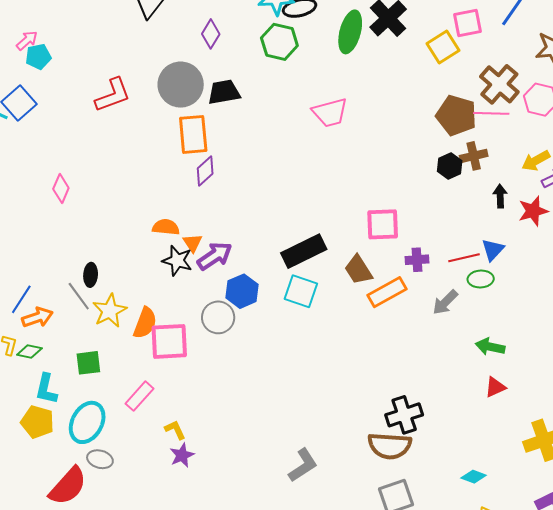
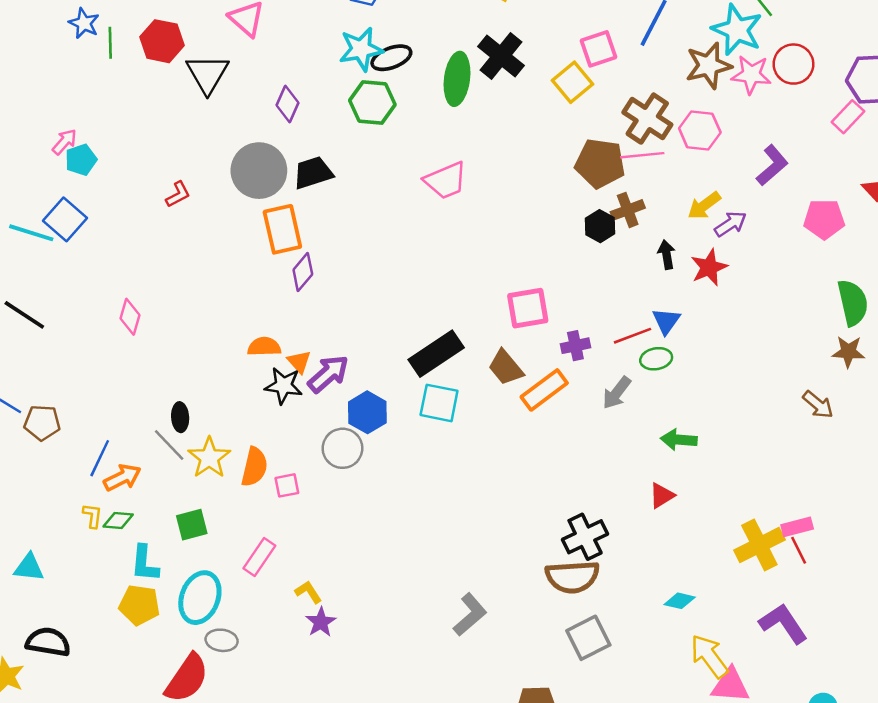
red L-shape: (113, 95) -> (178, 194), size x0.6
pink square: (169, 341) -> (287, 485), size x0.5
red triangle: (495, 387) -> (662, 496), moved

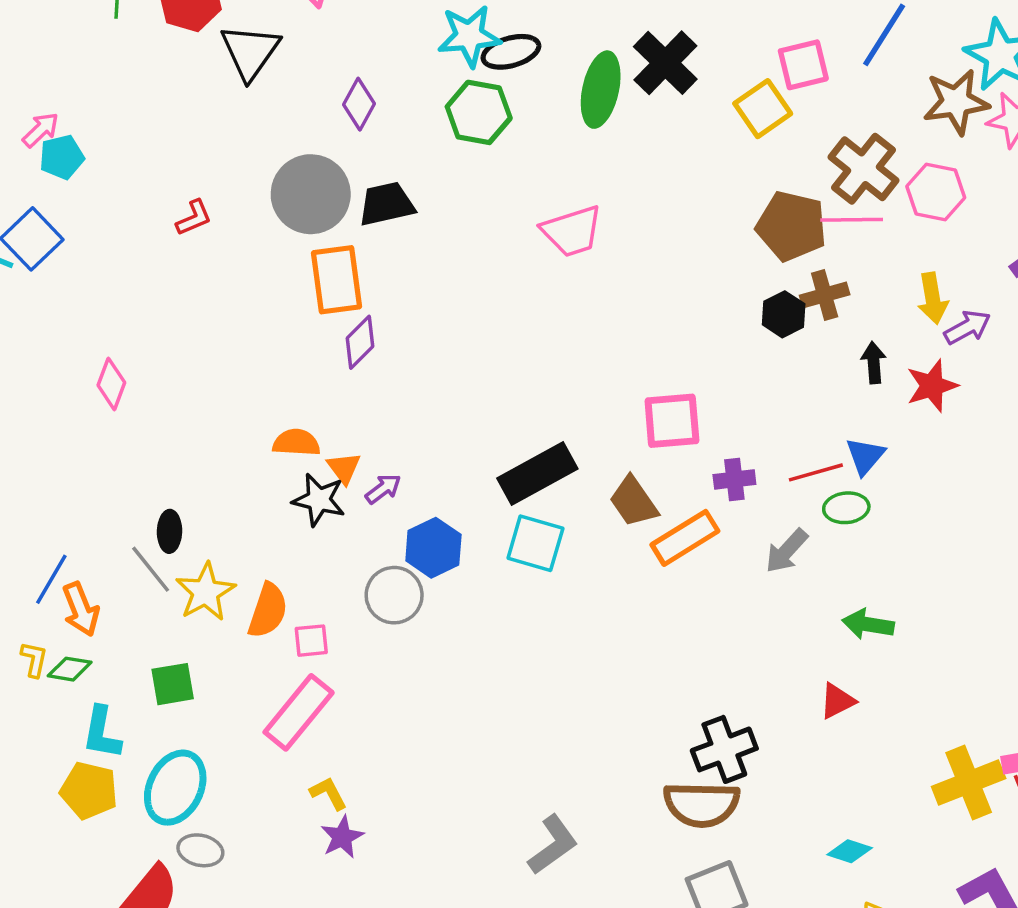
yellow arrow: (704, 206) -> (933, 298), turned -68
purple arrow: (328, 374) -> (383, 489), size x0.6
orange arrow: (122, 478) -> (81, 609), turned 90
pink rectangle: (259, 557) -> (299, 712), moved, size x1.4

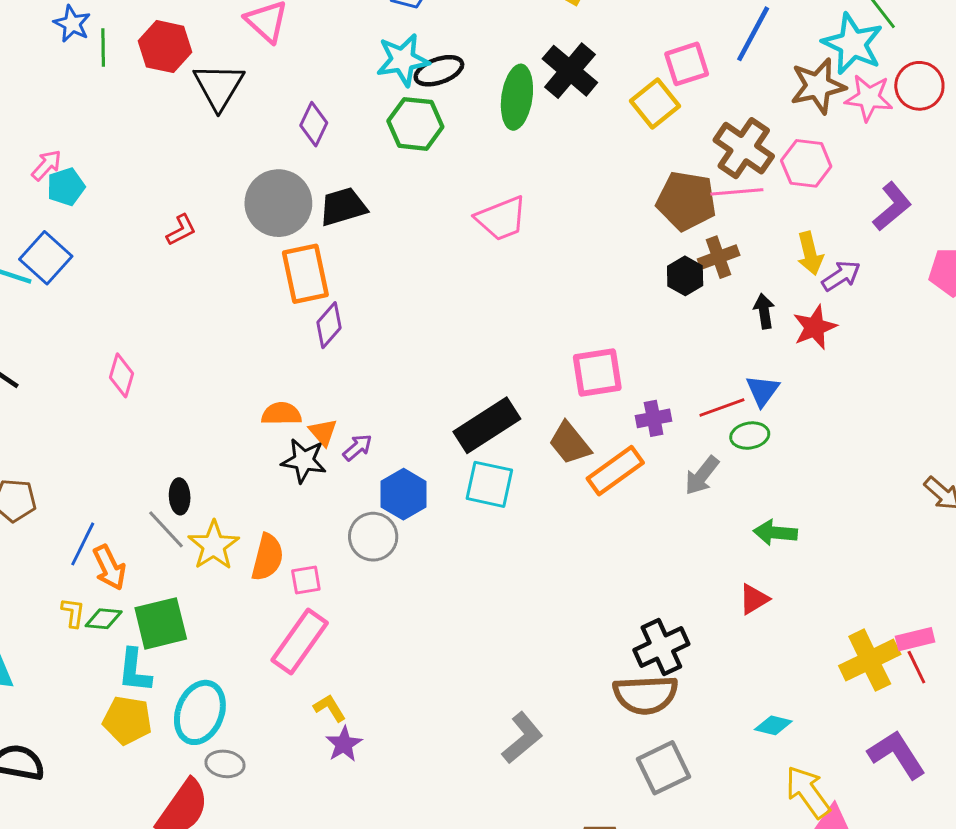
green square: (173, 684) -> (161, 623), moved, size x1.4

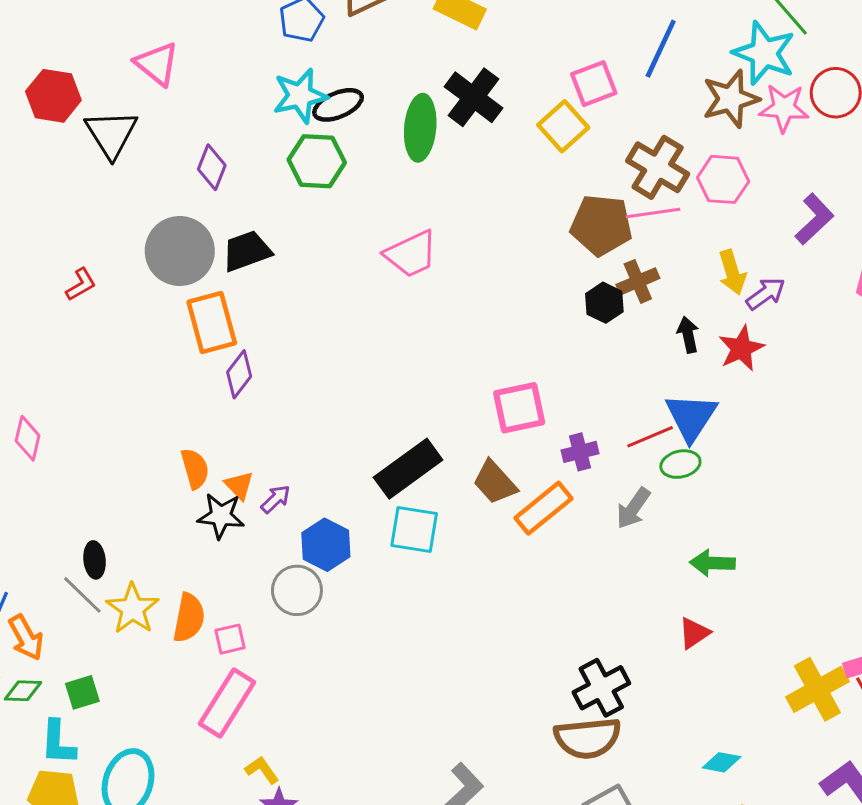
blue triangle: (763, 391) -> (691, 417), size x1.5
orange semicircle: (281, 414) -> (195, 469), turned 78
green square: (161, 623) -> (82, 692), size x0.6

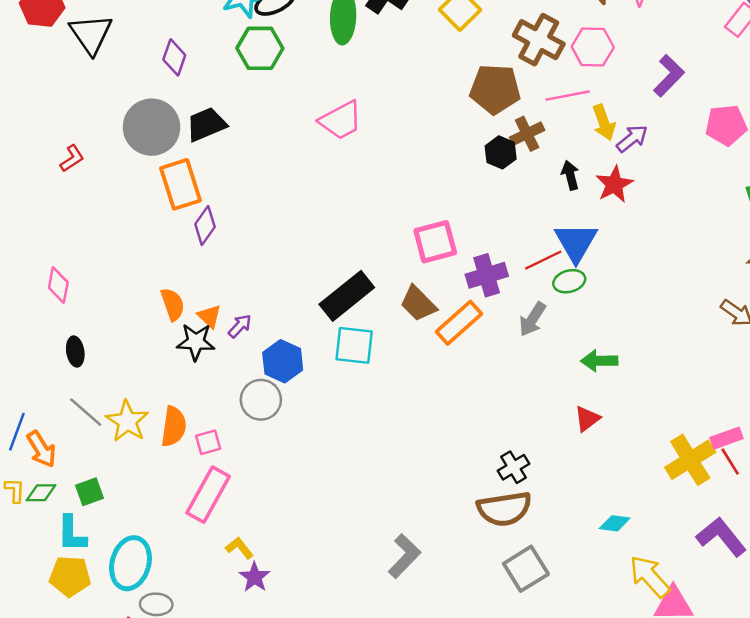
pink line: (653, 213) -> (568, 96), moved
pink diamond: (28, 438) -> (58, 285), moved
purple cross: (580, 452) -> (487, 275), size x1.4
black ellipse: (95, 560) -> (75, 351), moved
black cross: (601, 688) -> (513, 467), size x0.7

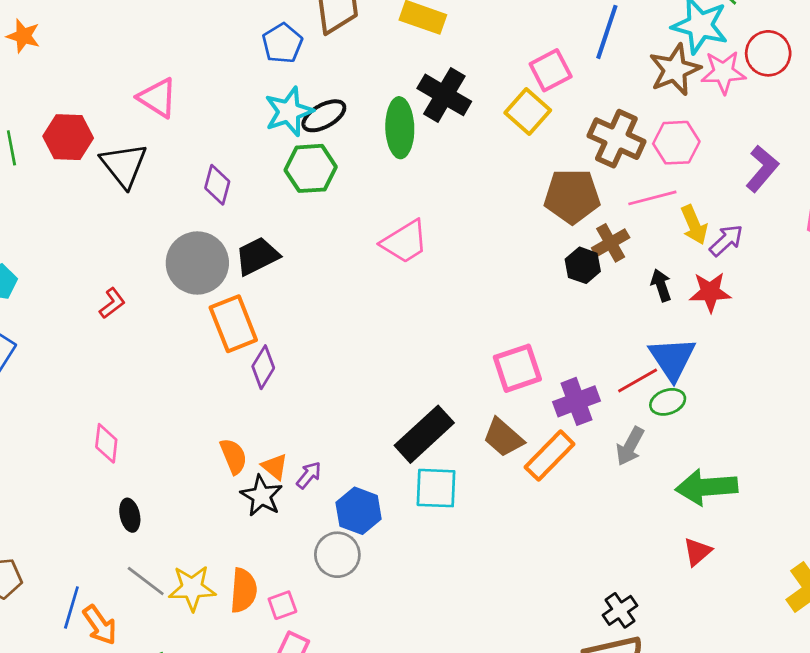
red star: (614, 184) -> (710, 292), turned 30
black star: (196, 342) -> (262, 496), turned 30
green arrow: (599, 361) -> (707, 487), size x1.5
yellow star: (127, 421) -> (192, 588), turned -30

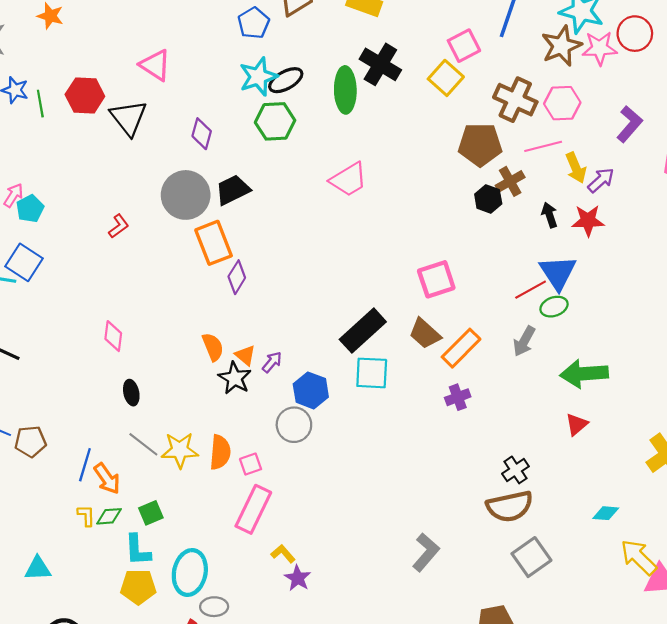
purple cross: (576, 401) -> (458, 397), moved, size x0.7

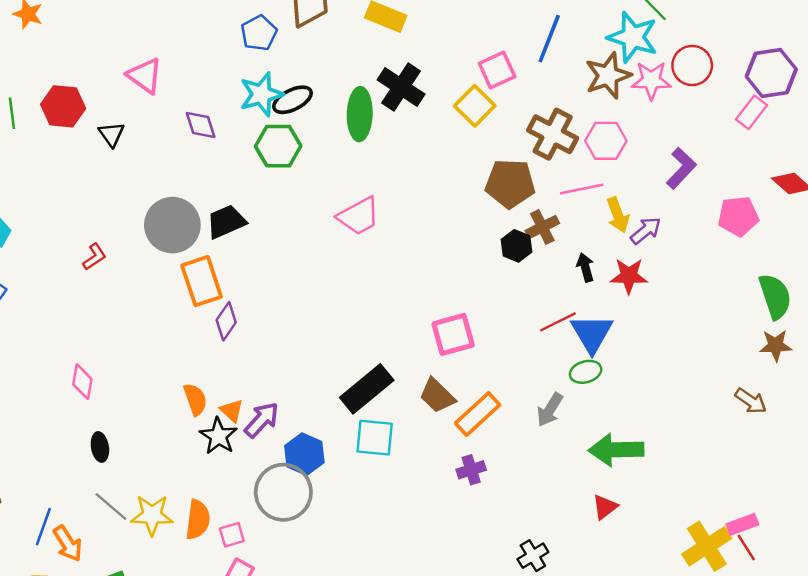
black triangle: (129, 118) -> (112, 134), size x0.6
purple diamond: (202, 134) -> (201, 125), moved, turned -36
red line: (531, 290) -> (558, 322), moved
purple arrow: (272, 362) -> (262, 420), size x1.5
gray circle: (294, 425) -> (283, 492), size x1.4

